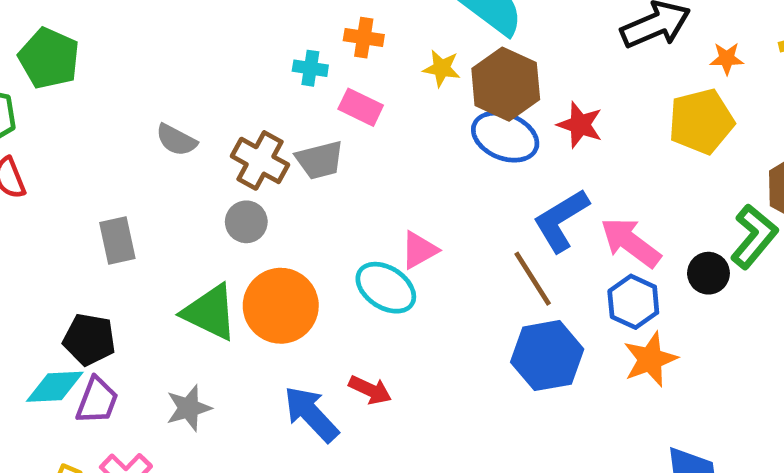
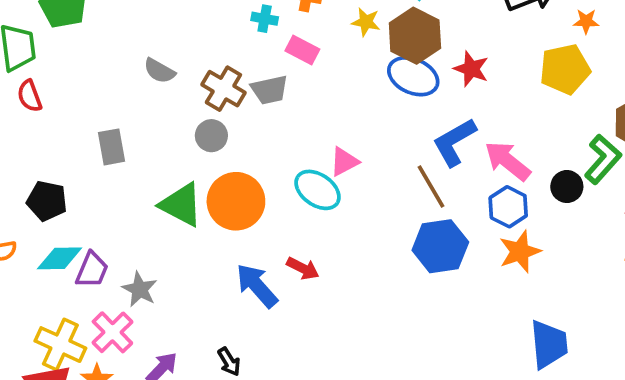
black pentagon: (89, 339) -> (47, 201), moved
gray star: (189, 408) -> (140, 289), moved, turned -30

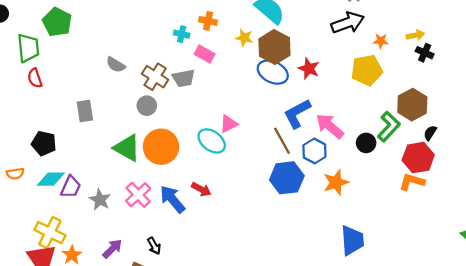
blue hexagon: (508, 207) -> (314, 151), moved
pink cross: (112, 332) -> (138, 195), moved

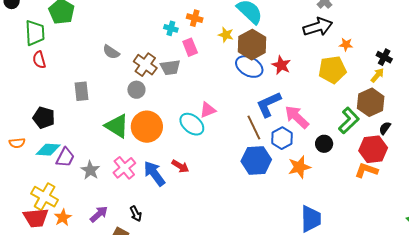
yellow arrow: (415, 35) -> (377, 75), moved, turned -42
pink rectangle: (205, 54) -> (190, 47), turned 36
black circle: (366, 143) -> (324, 144), moved

